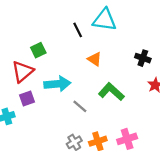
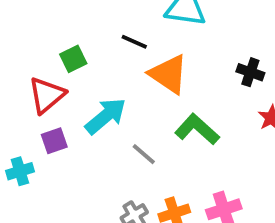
black line: (78, 30) -> (134, 42), moved, turned -40
orange triangle: (94, 59) -> (169, 74), size x1.6
cyan arrow: (57, 84) -> (106, 116), turned -35

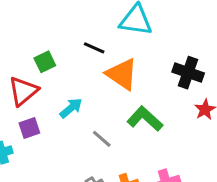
black cross: (250, 72) -> (188, 73), size x1.4
cyan arrow: (106, 116) -> (71, 108), size x0.7

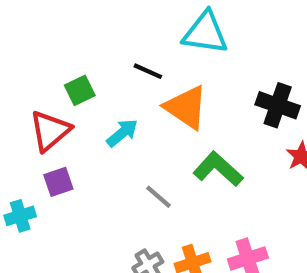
cyan arrow: (71, 108) -> (122, 133), moved

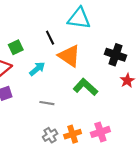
black line: (148, 71) -> (50, 38), turned 40
gray line: (158, 197) -> (47, 103), moved, turned -32

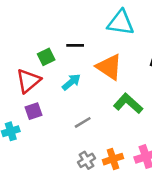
black line: (50, 38) -> (75, 45), moved, turned -64
gray line: (47, 103) -> (83, 122), turned -40

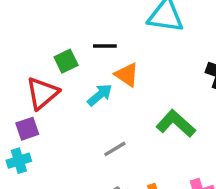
orange triangle: (109, 67) -> (127, 75), moved, size x0.7
purple square: (33, 111) -> (27, 129), moved

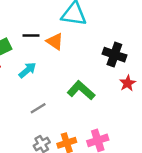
orange triangle: (127, 75) -> (55, 41), moved

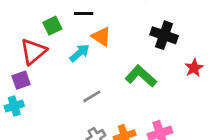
orange triangle: (55, 41) -> (101, 37), moved
black cross: (114, 55) -> (164, 35), moved

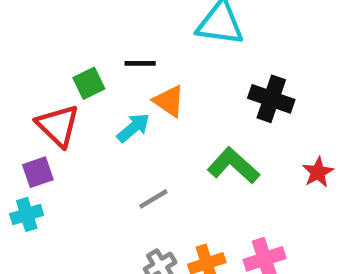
red triangle: (33, 52) -> (58, 126), turned -36
red star: (194, 68) -> (318, 172), moved

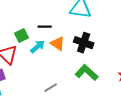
black cross: (271, 99) -> (84, 43), moved
cyan arrow: (133, 128) -> (38, 47), moved

